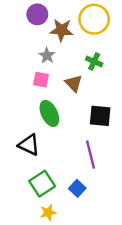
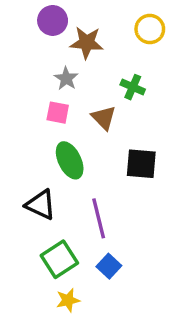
yellow circle: (94, 19) -> (150, 29), moved, size x0.7
purple line: (90, 155) -> (99, 218), moved

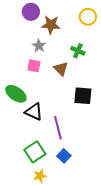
green ellipse: (70, 160) -> (16, 94), moved, turned -30
black triangle: (41, 205) -> (34, 112), moved

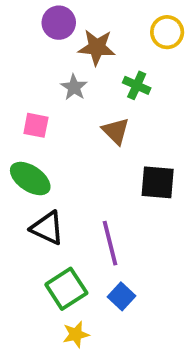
green cross: (78, 51) -> (137, 85), moved
pink square: (34, 66) -> (36, 125), moved
black triangle: (34, 112) -> (47, 228), moved

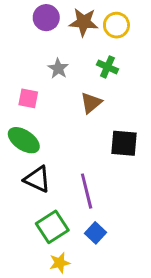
yellow circle: (167, 32) -> (116, 25), moved
brown star: (97, 47) -> (84, 22), moved
brown triangle: (116, 131) -> (91, 103), turned 35

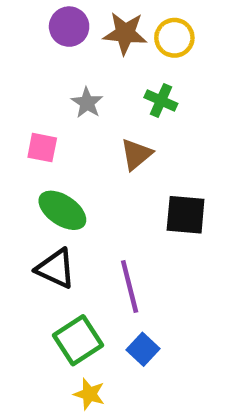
green ellipse: (24, 140) -> (62, 210), moved
yellow star: (60, 263) -> (89, 394), turned 30

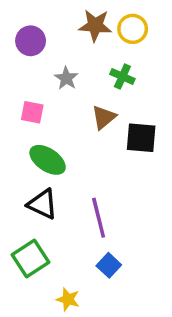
purple circle: (69, 27) -> (31, 41), moved
black square: (186, 215) -> (141, 138), moved
green square: (78, 340) -> (31, 259), moved

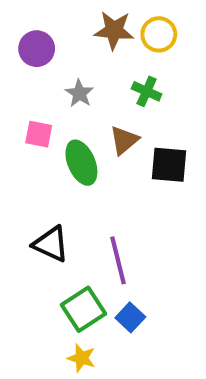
green ellipse: (48, 160) -> (81, 163), moved, turned 33
green square: (31, 259) -> (83, 309), moved

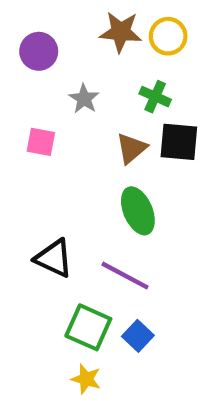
green ellipse: (81, 163) -> (138, 211), moved
black square: (169, 165) -> (179, 142), moved
purple line: (118, 260) -> (125, 276), turned -48
green square: (83, 309) -> (88, 327), turned -33

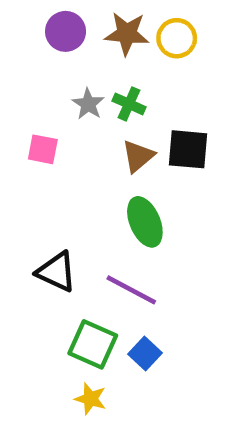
purple circle: (39, 51) -> (66, 31), moved
green cross: (155, 97) -> (129, 104), moved

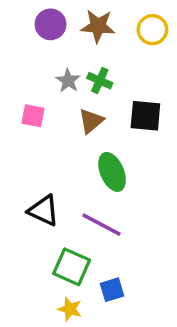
yellow circle: (177, 38) -> (152, 30), moved
brown triangle: (138, 156) -> (91, 121), moved
blue square: (145, 353) -> (112, 290), moved, turned 30

